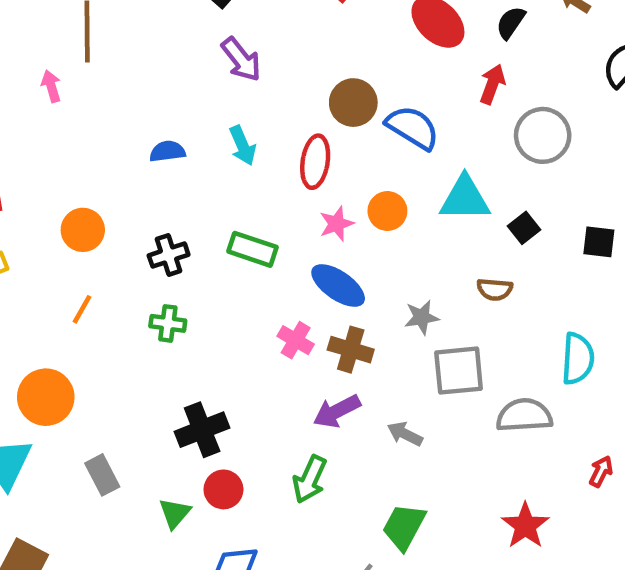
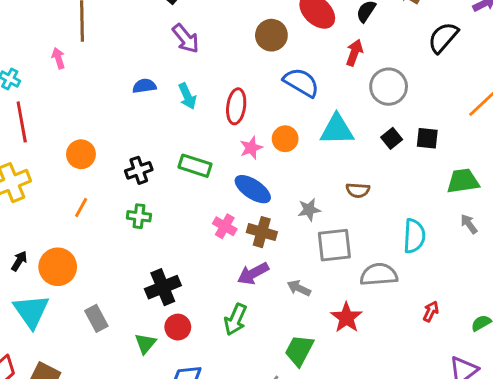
brown circle: (353, 103) -> (271, 35), moved
blue semicircle: (167, 151) -> (144, 86), moved
black square: (524, 228) -> (392, 138), moved
black square: (599, 242) -> (427, 138), moved
red star: (525, 526) -> (346, 318), moved

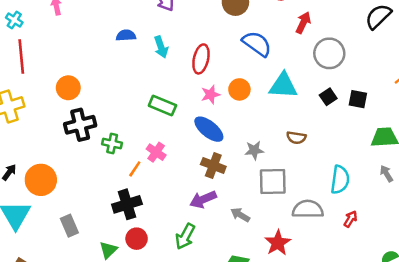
black cross: (139, 170) -> (80, 125), moved, size x1.4
orange line: (81, 208) -> (135, 169), moved
pink cross: (225, 226) -> (156, 152), moved
red arrow: (431, 311) -> (350, 219), moved

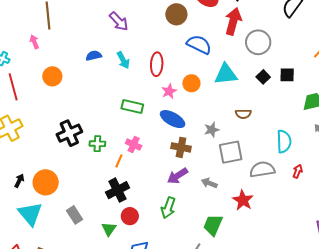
red arrow: (303, 23) -> (233, 21), size x1.5
orange circle: (68, 88) -> (52, 76), moved

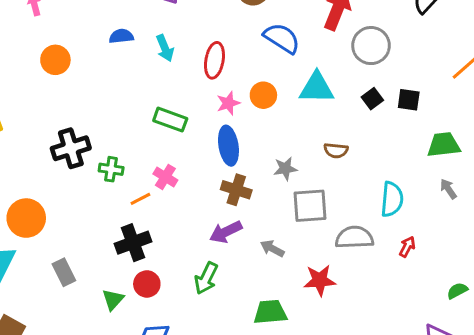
blue ellipse: (173, 119) -> (228, 146), turned 45
orange line: (119, 161) -> (140, 199), turned 32
red star: (243, 200) -> (320, 280), turned 30
green trapezoid: (213, 225) -> (270, 312), turned 55

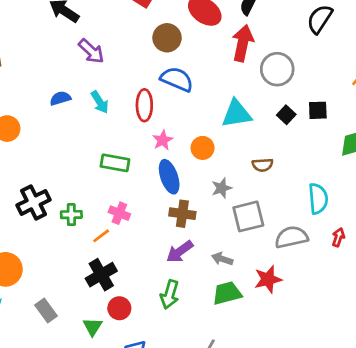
blue semicircle: (282, 38) -> (177, 79), moved
orange circle: (263, 95) -> (203, 148), moved
green trapezoid: (270, 312) -> (227, 293), moved

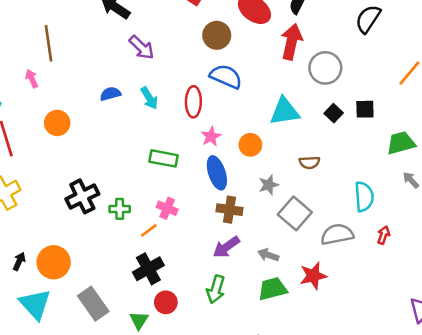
gray square: (248, 216) -> (295, 213), turned -36
gray rectangle: (46, 310) -> (93, 304), size x1.4

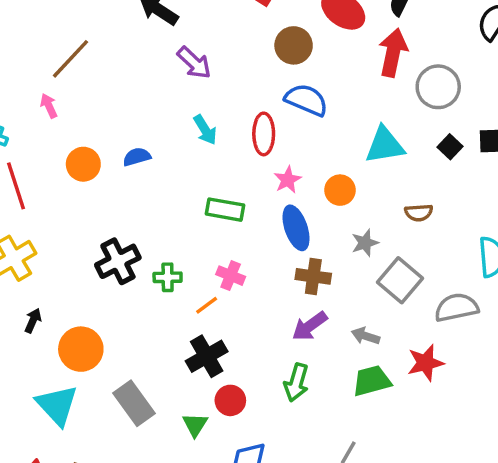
brown line: (48, 43) -> (70, 59), turned 52
blue semicircle: (110, 94) -> (137, 157), moved
black arrow: (19, 261) -> (33, 321), moved

